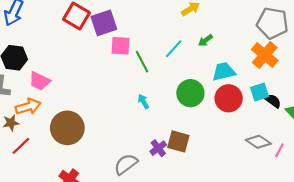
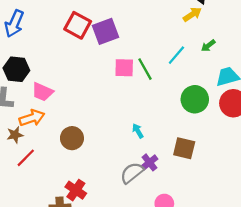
pink square: (120, 46) -> (124, 68), moved
cyan arrow: (143, 101) -> (138, 131), moved
brown circle: (67, 128) -> (72, 138), size x0.7
purple cross: (158, 148) -> (149, 162), moved

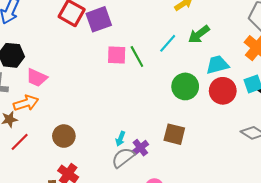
green arrow: (208, 46) -> (199, 34), size x1.5
cyan arrow: (138, 131) -> (120, 139), moved, turned -128
brown circle: (72, 138) -> (64, 136), moved

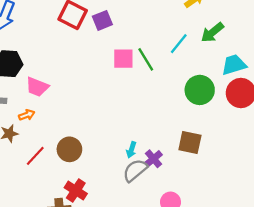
purple square: (99, 19) -> (102, 20), size x0.7
orange arrow: (26, 103) -> (27, 115), size x0.6
red line: (20, 142) -> (35, 156), moved

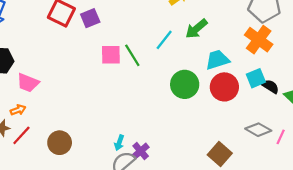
brown square: (190, 143) -> (220, 154), moved, turned 30
red line: (35, 156) -> (21, 135), moved

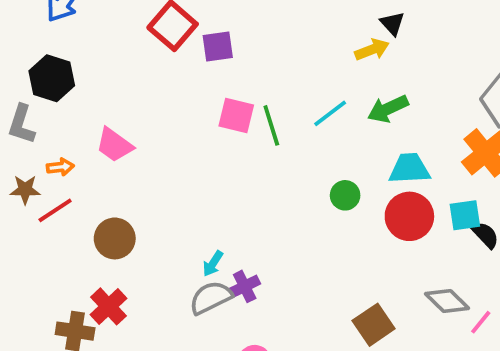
pink trapezoid: (28, 83) -> (114, 145), moved
green circle: (185, 84) -> (345, 195), size x0.6

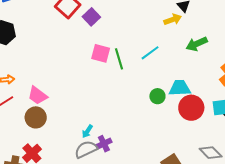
purple square: (218, 47) -> (91, 17), turned -36
green arrow: (388, 109) -> (197, 44), moved
pink trapezoid: (114, 145) -> (38, 96), moved
cyan trapezoid: (409, 169) -> (180, 88), moved

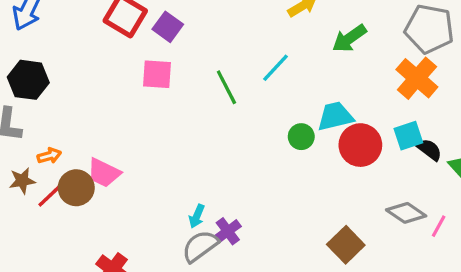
pink square: (101, 53) -> (157, 74), moved
brown circle: (36, 117) -> (76, 188), moved

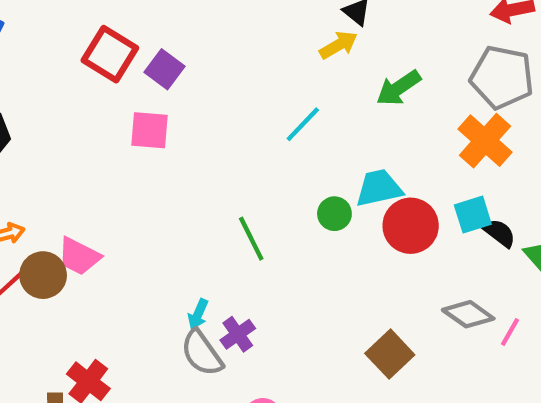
green line: (226, 87) -> (251, 239), moved
gray semicircle: (200, 246) -> (202, 353), turned -90

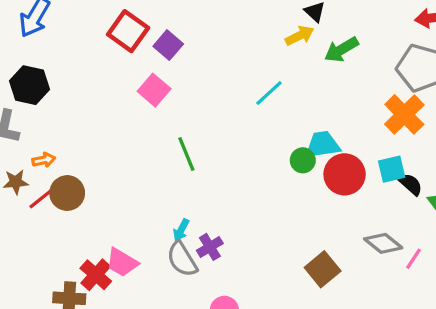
green arrow: (399, 88) -> (341, 50), moved
pink square: (150, 130) -> (154, 90), turned 32
green circle: (334, 214) -> (303, 160), moved
green line: (251, 239) -> (186, 154), moved
pink trapezoid: (79, 256) -> (122, 262), moved

